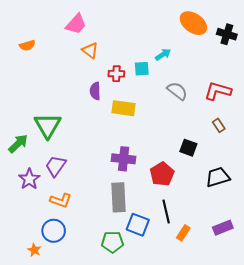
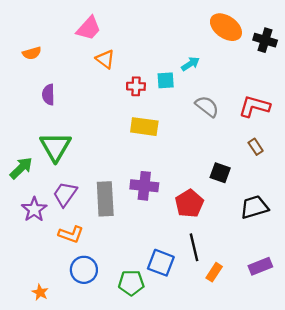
purple semicircle: (95, 91) -> (48, 95), moved
gray rectangle: (118, 197) -> (105, 199), moved
blue circle: (54, 231) -> (84, 270), moved

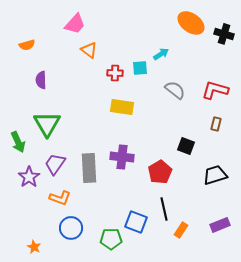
brown rectangle: (256, 147) -> (216, 124), turned 48
green arrow: (21, 168) -> (18, 142), turned 110

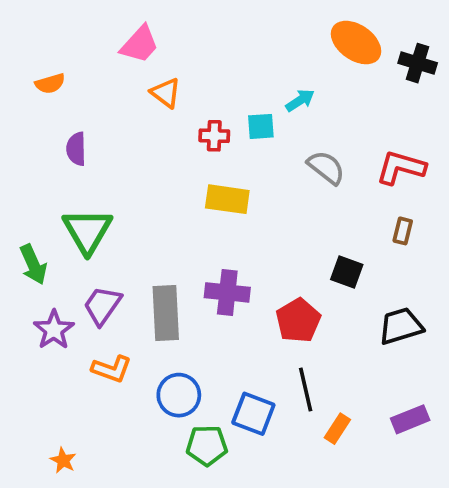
blue circle: (71, 228) -> (179, 395), moved

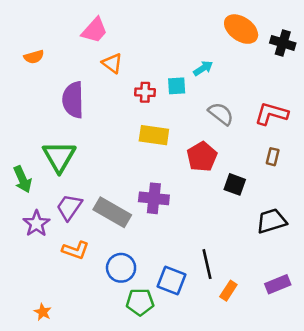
purple semicircle: (76, 149) -> (73, 100), moved, size x1.6
gray rectangle: (166, 313) -> (112, 212), turned -57
red pentagon: (298, 320) -> (202, 157), moved

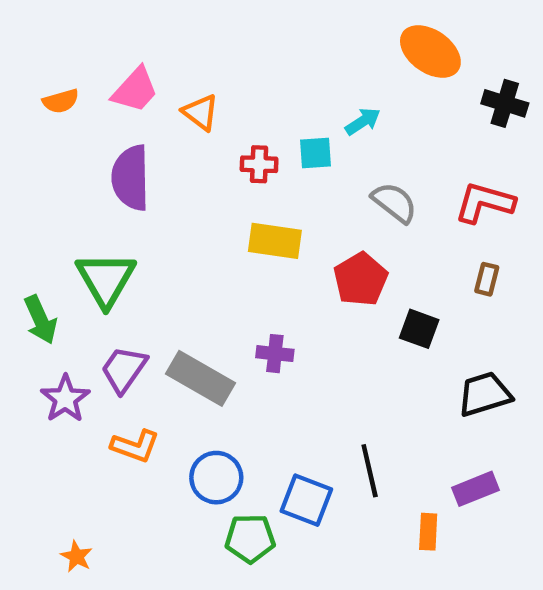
pink trapezoid: (95, 30) -> (135, 90), moved
black cross: (283, 43) -> (505, 103), moved
purple cross: (154, 198) -> (275, 354), size x0.7
purple rectangle: (278, 284) -> (476, 489), moved
orange rectangle: (228, 291) -> (428, 532), moved, turned -30

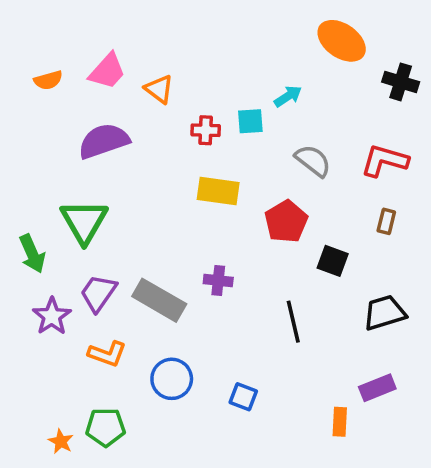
purple semicircle: (131, 178) -> (104, 141), turned 72
black line: (370, 471) -> (293, 322), moved
blue square: (306, 500) -> (243, 397), size x0.7
green pentagon: (250, 538) -> (106, 427), moved

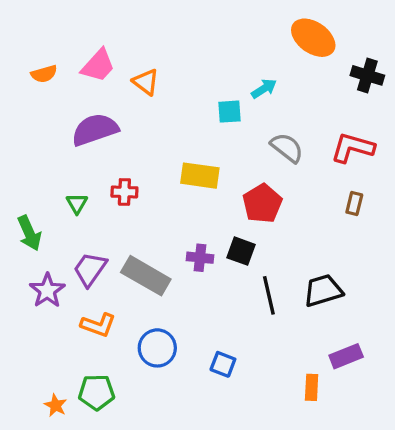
red cross: (206, 130) -> (124, 192), moved
green triangle: (84, 221) -> (77, 203), size x0.5
black square: (333, 261) -> (241, 251), moved
black trapezoid: (385, 313) -> (323, 290), moved

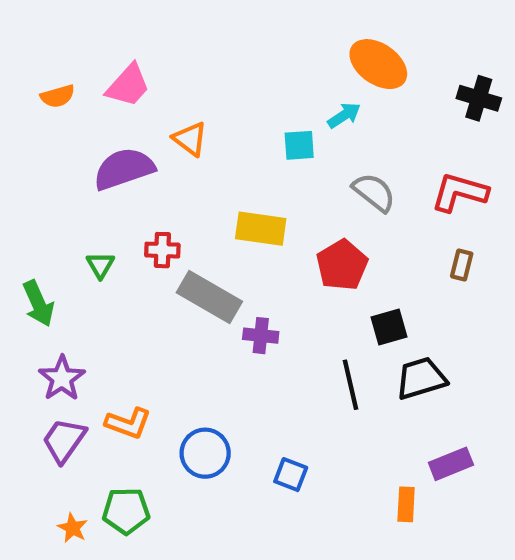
orange ellipse: (313, 38) -> (378, 64), moved
orange triangle: (146, 82) -> (190, 139), moved
black square: (241, 251) -> (389, 327), moved, turned -36
purple trapezoid: (90, 269) -> (64, 440), moved
gray rectangle: (146, 276) -> (209, 297), moved

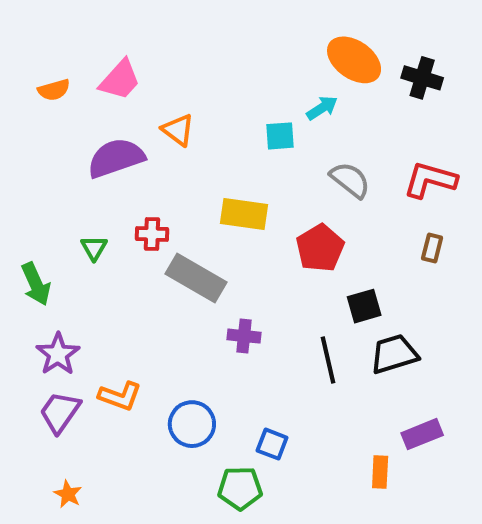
black cross: (479, 98) -> (422, 78), moved
purple cross: (261, 336) -> (244, 336), moved
green pentagon: (126, 511) -> (240, 488), moved

